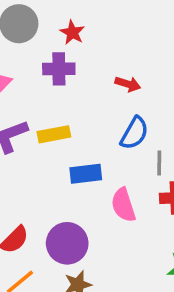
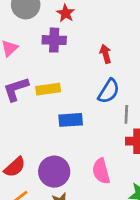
red arrow: (128, 84) -> (105, 54), turned -126
pink semicircle: (123, 205) -> (101, 171), moved

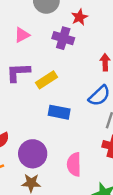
yellow rectangle: (48, 89) -> (46, 80), turned -40

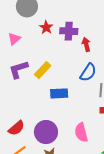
red star: (80, 17) -> (46, 27), moved
purple cross: (63, 38) -> (69, 31), moved

